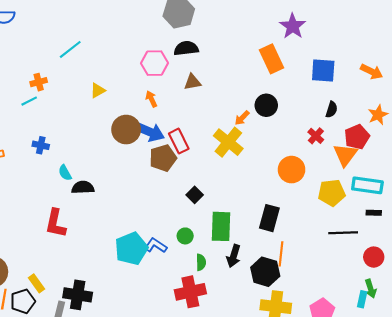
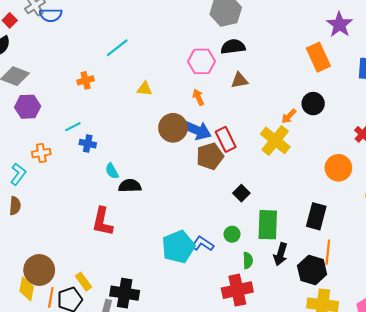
yellow triangle: (98, 91) -> (145, 89), turned 35
cyan line: (29, 101) -> (73, 127), moved

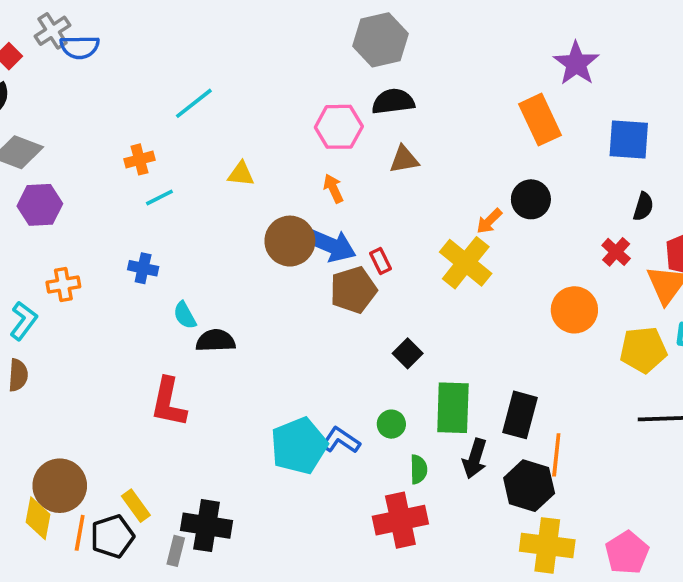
cyan line: (73, 127) -> (159, 198), moved
red rectangle: (226, 139) -> (380, 261), size x0.6
black rectangle: (316, 216) -> (520, 415), moved

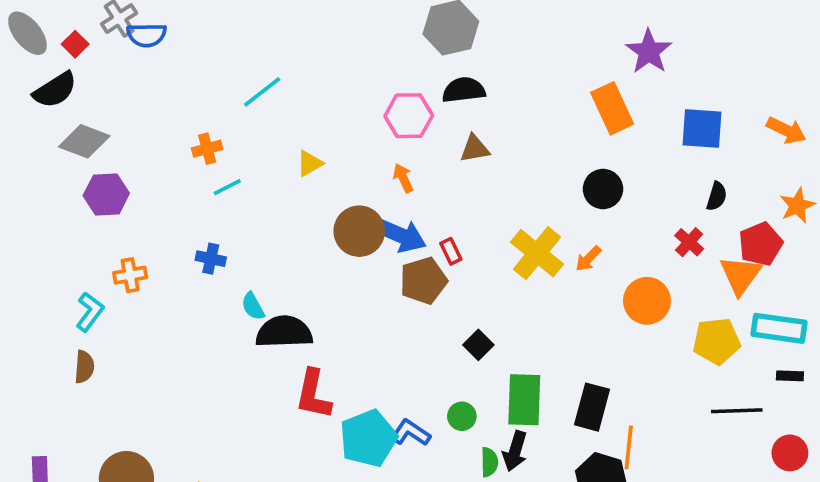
yellow triangle: (241, 174) -> (310, 163), turned -36
orange arrow: (489, 221) -> (588, 259), moved
black semicircle: (216, 341) -> (284, 332), size x1.4
red L-shape: (168, 402) -> (313, 394), moved
black arrow: (475, 458) -> (515, 451), moved

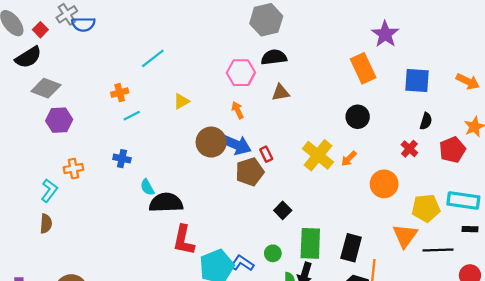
orange triangle: (740, 275) -> (405, 236), moved

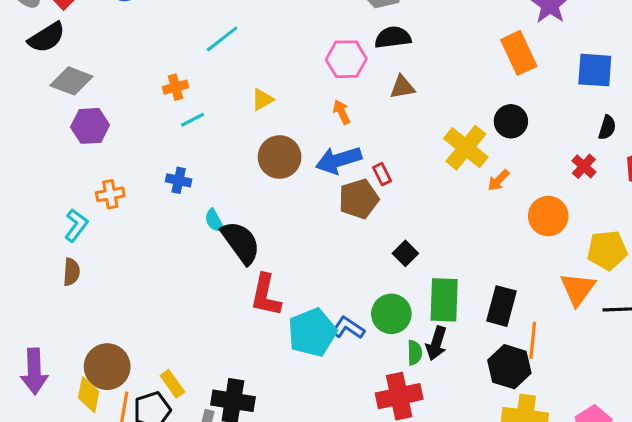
brown circle: (211, 142) -> (280, 157), moved
blue arrow: (235, 144) -> (339, 160), turned 140
yellow cross: (318, 155) -> (466, 148), moved
black semicircle: (166, 203) -> (241, 242), turned 56
green circle: (273, 253) -> (391, 314), size x1.6

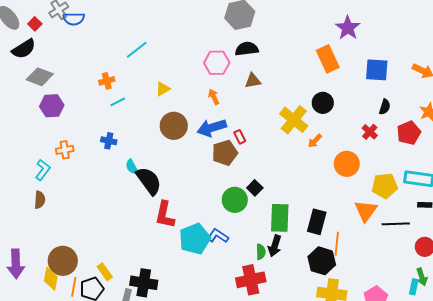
green circle: (391, 314) -> (235, 200), moved

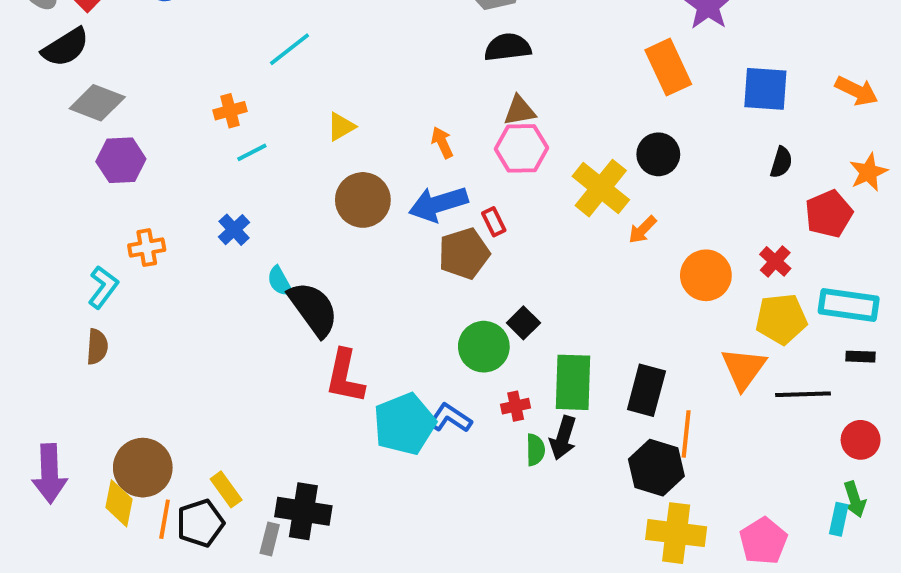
pink hexagon: (217, 63) -> (521, 148), moved
red cross: (370, 132) -> (775, 261), moved
blue cross: (109, 141) -> (234, 230), turned 35
red cross: (251, 280) -> (516, 406), moved, size x0.5

